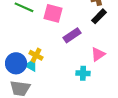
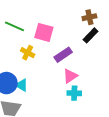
pink triangle: (98, 54) -> (70, 76), moved
yellow cross: (36, 55) -> (28, 53), moved

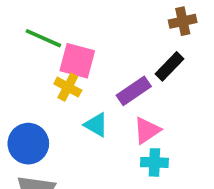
pink square: (44, 32) -> (77, 61), moved
black rectangle: (90, 35) -> (170, 66), moved
cyan triangle: (22, 85) -> (96, 125), moved

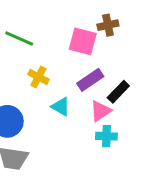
brown cross: (183, 21) -> (108, 25), moved
pink square: (77, 61) -> (83, 41), moved
black rectangle: (170, 66) -> (118, 92), moved

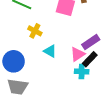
purple rectangle: (90, 80) -> (91, 42), moved
black rectangle: (118, 92) -> (90, 59), moved

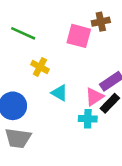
cyan cross: (82, 71) -> (88, 119), moved

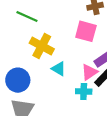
pink square: (79, 36) -> (86, 31), moved
yellow cross: (40, 67) -> (42, 46), size x1.5

